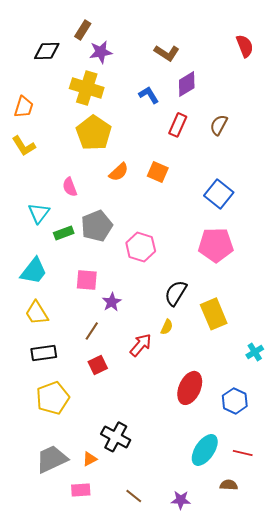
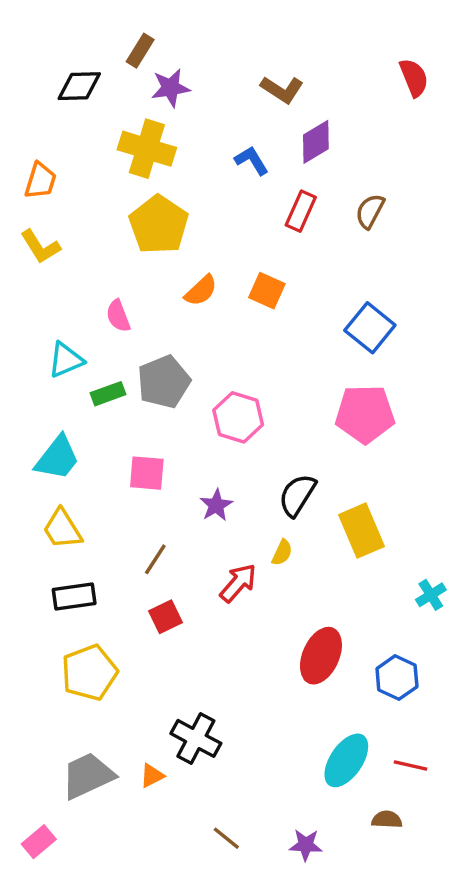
cyan triangle: (39, 213) -> (66, 360), turned 30
purple star: (112, 302) -> (216, 505), moved
pink rectangle: (81, 490) -> (39, 842), moved, turned -36

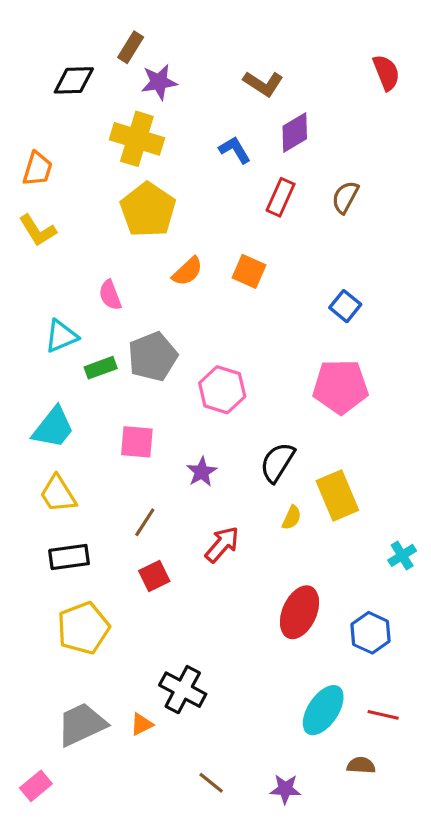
blue square: (370, 328) -> (345, 306), size x0.7
yellow semicircle: (282, 553) -> (292, 518), moved

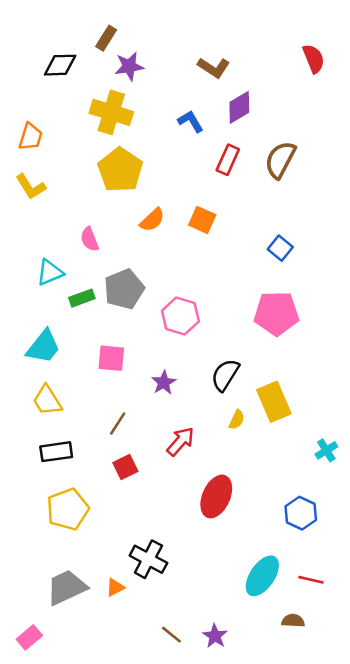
brown semicircle: (345, 197) -> (280, 160), size x1.4
red ellipse: (299, 612) -> (216, 496), moved
purple star: (285, 789) -> (215, 636), moved, turned 30

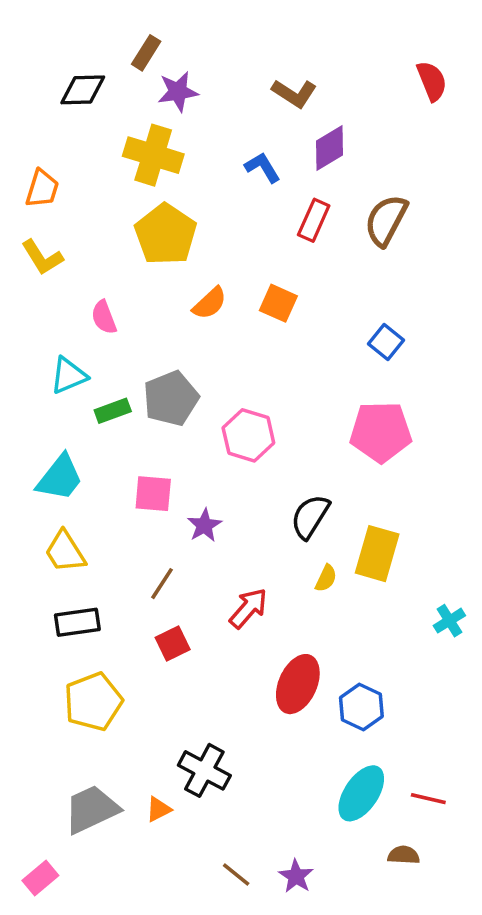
pink semicircle: (90, 239) -> (104, 317), moved
purple star: (164, 383) -> (204, 525), moved
yellow rectangle: (274, 402) -> (377, 554), turned 39
blue hexagon: (301, 513) -> (361, 707), moved

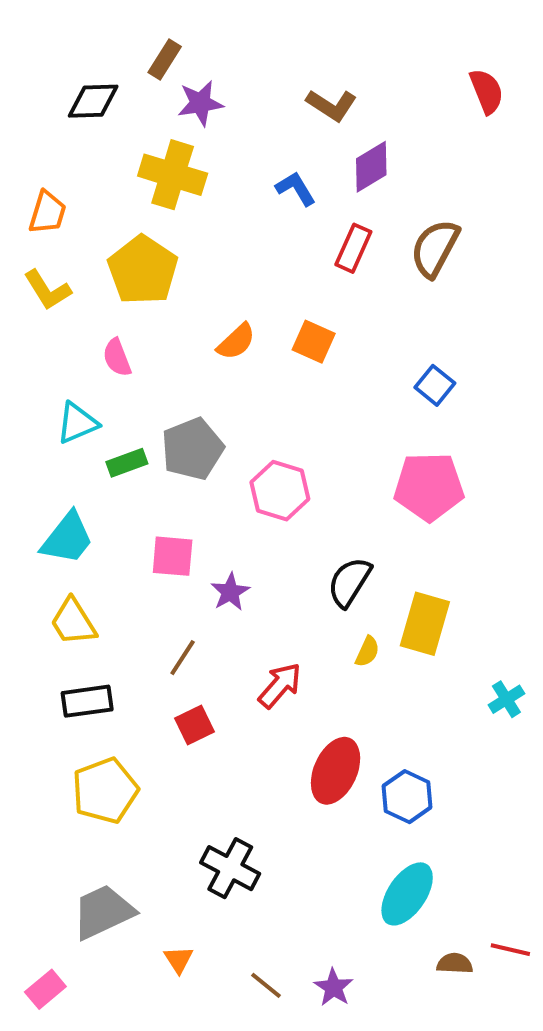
yellow pentagon: (166, 234) -> (143, 270), moved
red line: (428, 799) -> (510, 950), moved
orange triangle: (159, 809) -> (179, 960), moved, turned -36

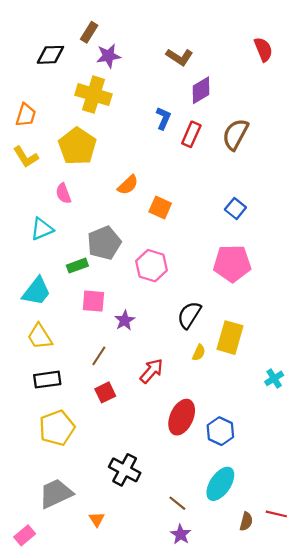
blue L-shape: (296, 189) -> (163, 118), moved, turned 55
orange square: (314, 342) -> (160, 207), moved
green rectangle: (127, 463) -> (77, 266), moved
brown semicircle: (455, 964) -> (246, 521), turned 102
brown line: (266, 985) -> (177, 503), moved

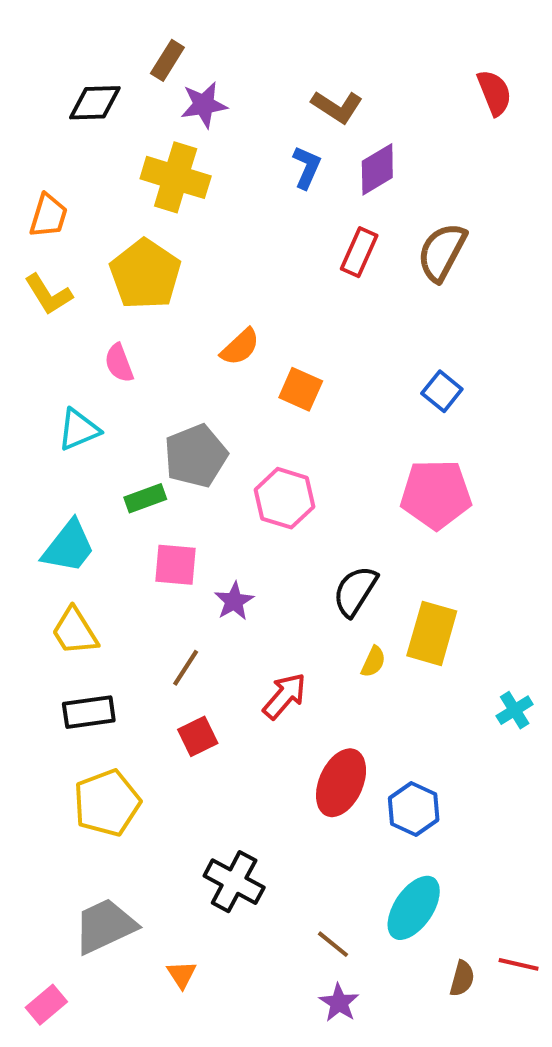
blue L-shape: (163, 118) -> (307, 167), moved

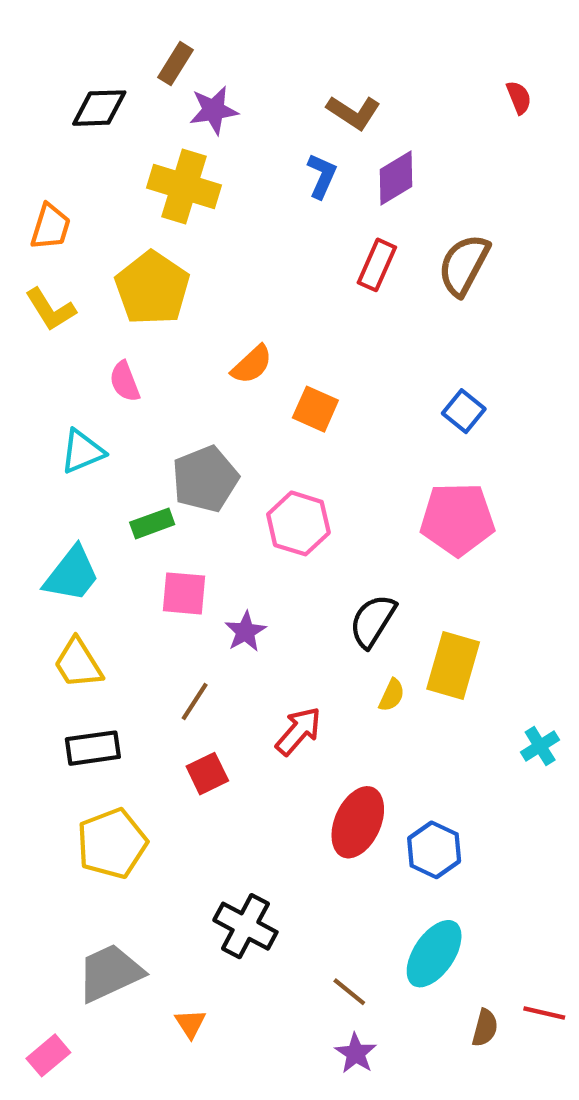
red semicircle: (494, 93) -> (519, 97), size x0.7

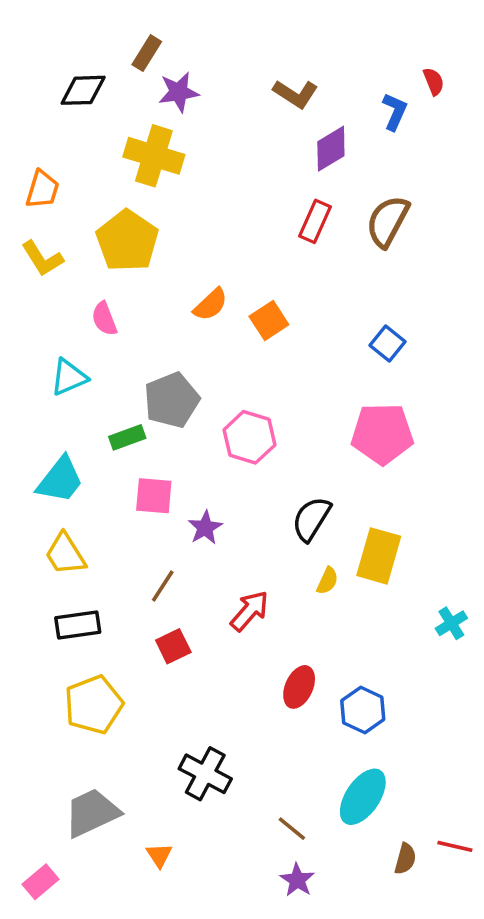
blue L-shape: (322, 176) -> (395, 112), moved
orange square: (315, 409) -> (269, 320), moved, turned 33
red ellipse: (358, 822) -> (299, 687), size x0.7

